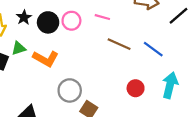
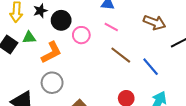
pink circle: (71, 21) -> (81, 35), moved
orange L-shape: (46, 59) -> (51, 52), turned -70
gray circle: (70, 90) -> (52, 83), moved

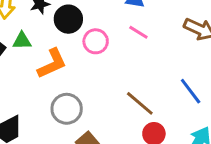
brown line: (121, 55) -> (140, 103), moved
gray circle: (52, 83) -> (67, 109), moved

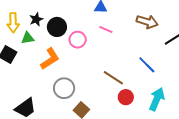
green triangle: (22, 41) -> (28, 38), moved

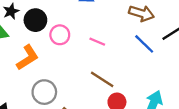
pink line: (106, 30) -> (97, 42), moved
blue line: (147, 65) -> (144, 44), moved

